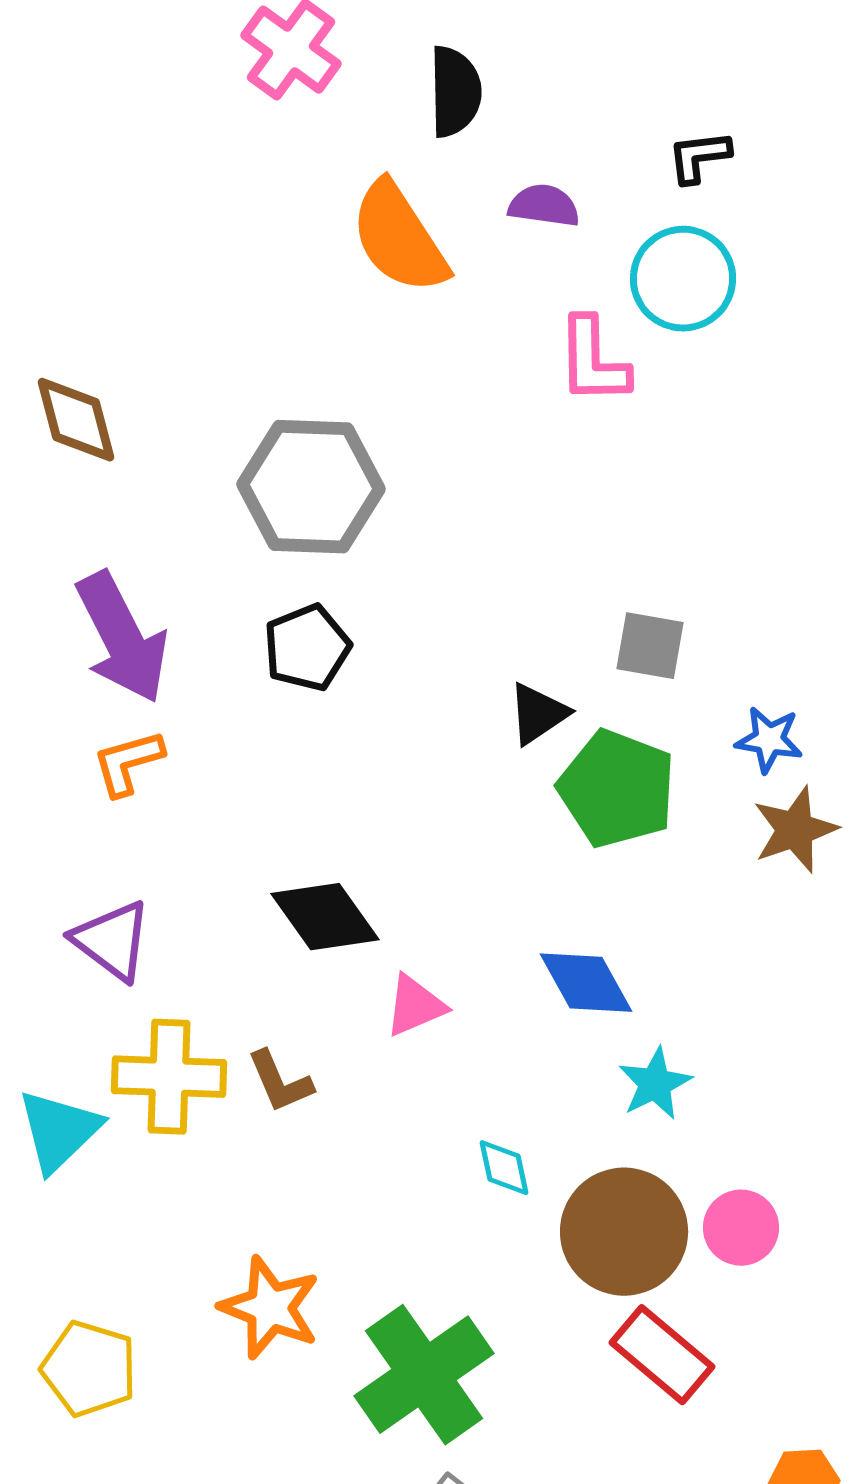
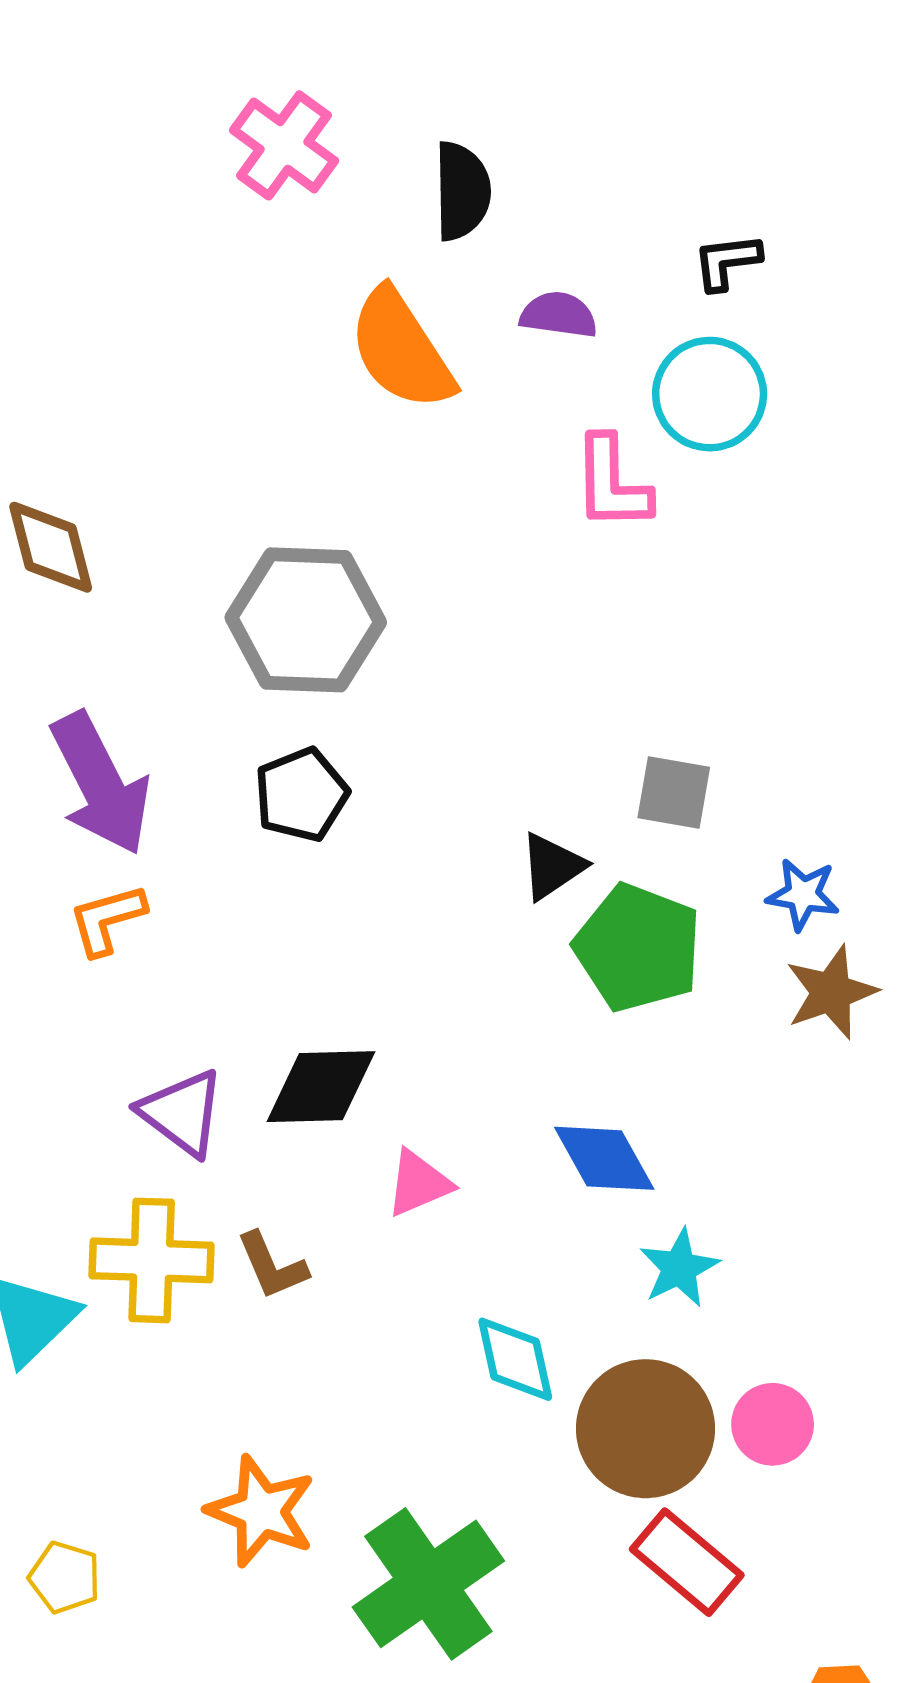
black diamond: (325, 917) -> (321, 1087), turned -56
purple triangle: (112, 941) -> (182, 1113), moved
cyan diamond: (504, 1168) -> (515, 1359), size x1.4
yellow pentagon: (89, 1369) -> (65, 1577), size x0.7

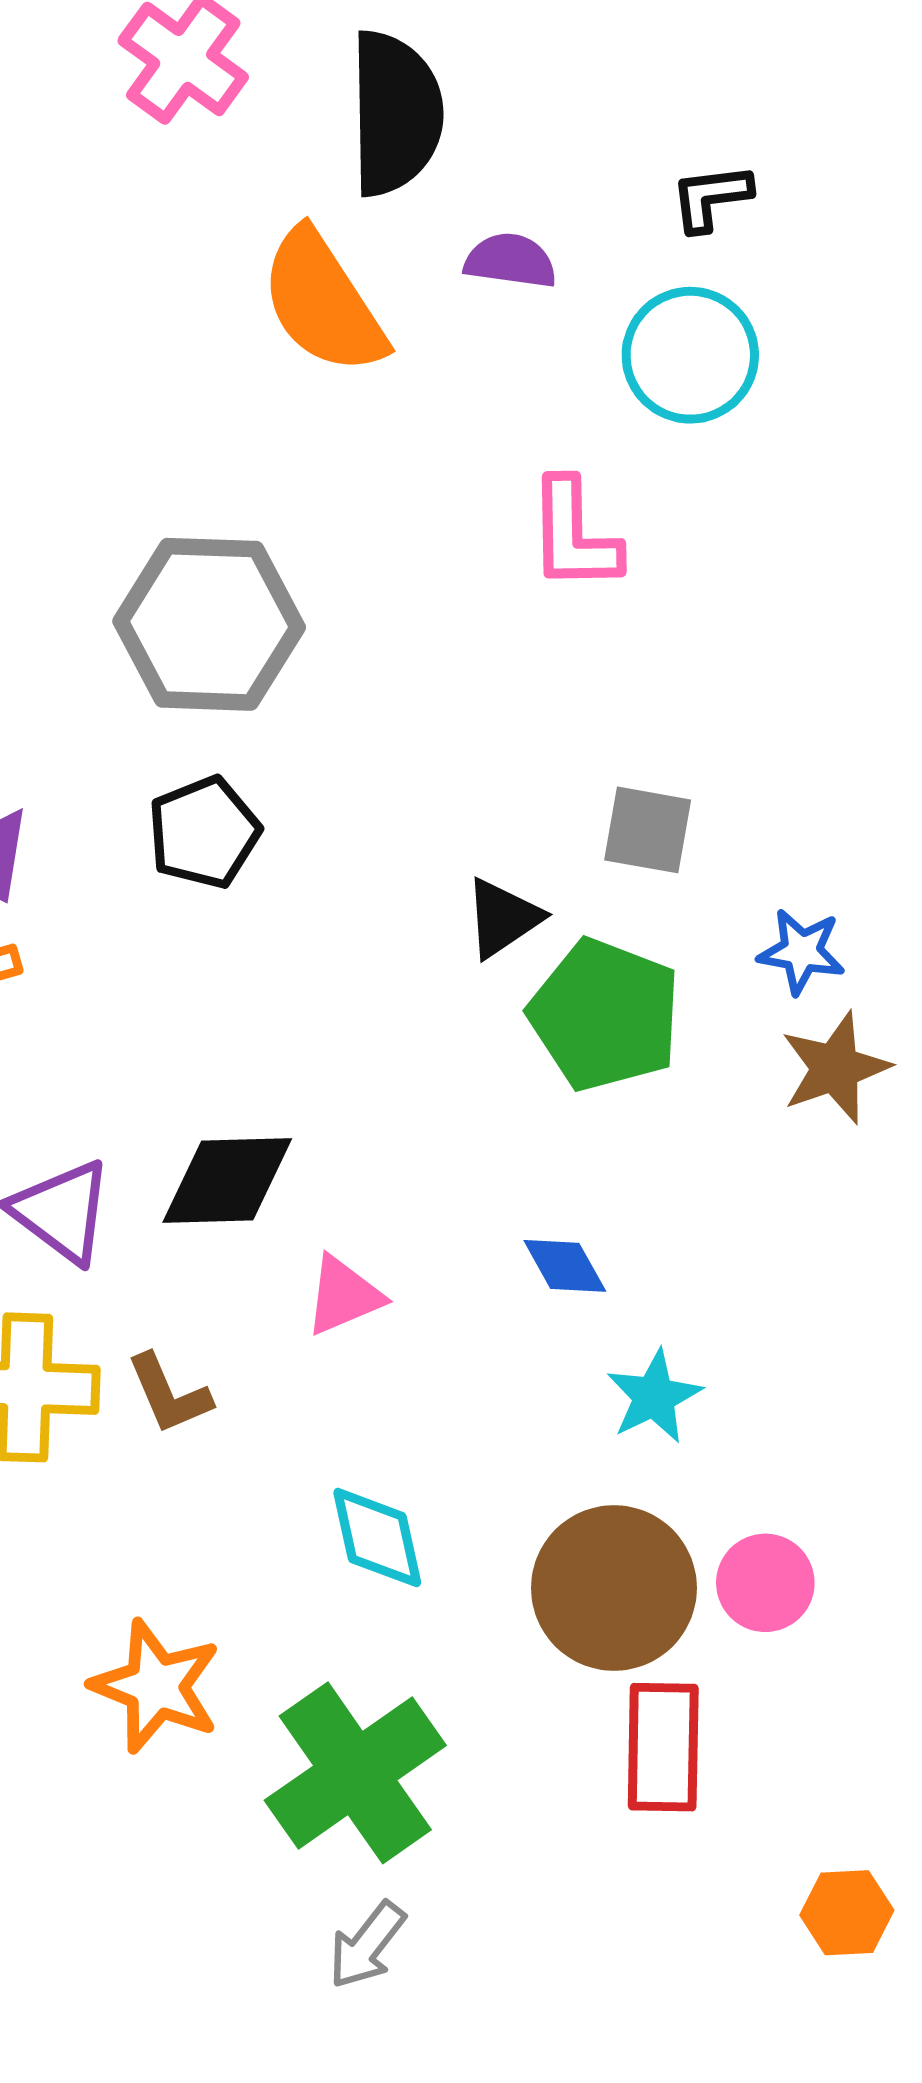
black semicircle: (462, 191) -> (395, 113), size x1.4
pink L-shape: (612, 483) -> (574, 535), moved
blue diamond: (604, 1158) -> (565, 1266), size x0.7
cyan diamond: (515, 1359) -> (377, 1538), moved
red rectangle: (687, 1562) -> (663, 1747), turned 51

